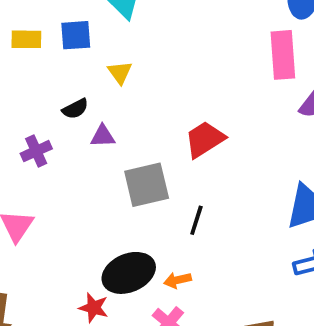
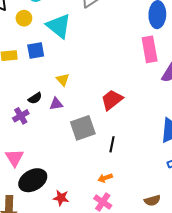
yellow triangle: (120, 72) -> (63, 80), moved
black semicircle: (75, 109) -> (35, 98), moved
black ellipse: (129, 273) -> (33, 180), moved

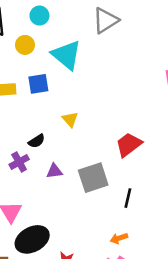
purple triangle: (56, 104) -> (54, 171), moved

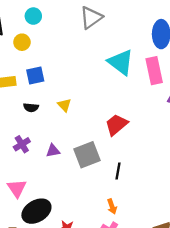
cyan triangle: (67, 55) -> (121, 62), moved
black semicircle: (37, 141) -> (31, 107), moved, turned 40
orange arrow: (119, 238) -> (112, 206), turned -88

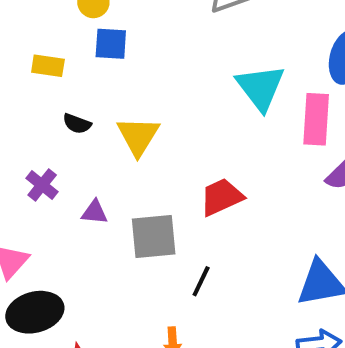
blue square: (35, 76) -> (111, 44), moved
yellow triangle: (64, 105) -> (138, 136), size x1.6
purple cross: (22, 144) -> (42, 185), turned -35

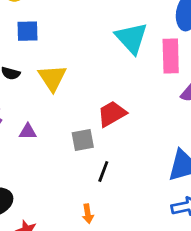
blue square: (111, 44) -> (27, 31), moved
gray square: (154, 236) -> (83, 140), moved, size x0.7

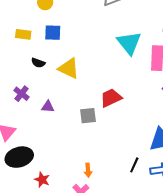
yellow triangle: (52, 78) -> (69, 68), turned -35
black line: (103, 171) -> (134, 165), moved

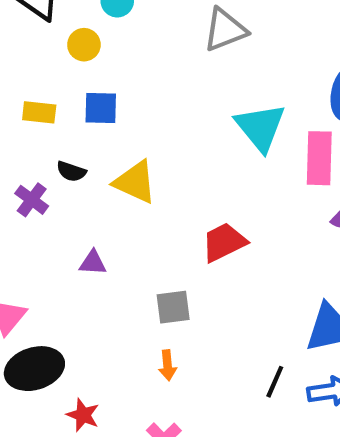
purple cross: (21, 94) -> (32, 200), moved
gray square: (88, 116) -> (173, 307), moved
orange arrow: (88, 170) -> (168, 365), moved

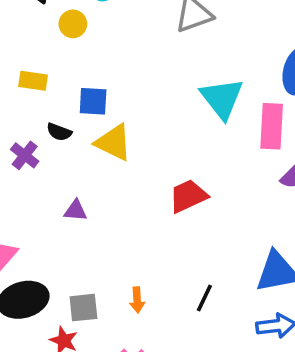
blue square: (101, 108) -> (93, 101), moved
gray square: (173, 307) -> (83, 308), moved
black line: (275, 382) -> (204, 298), moved

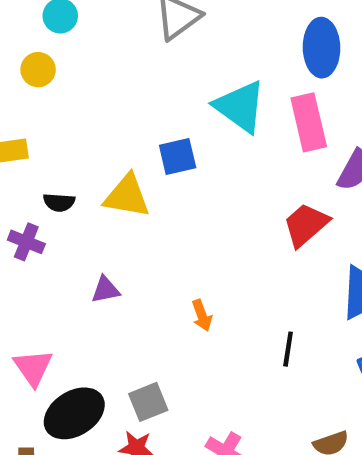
blue square: (93, 101) -> (178, 156), moved
red trapezoid: (188, 196) -> (306, 225), moved
orange arrow: (137, 300) -> (202, 315), moved

